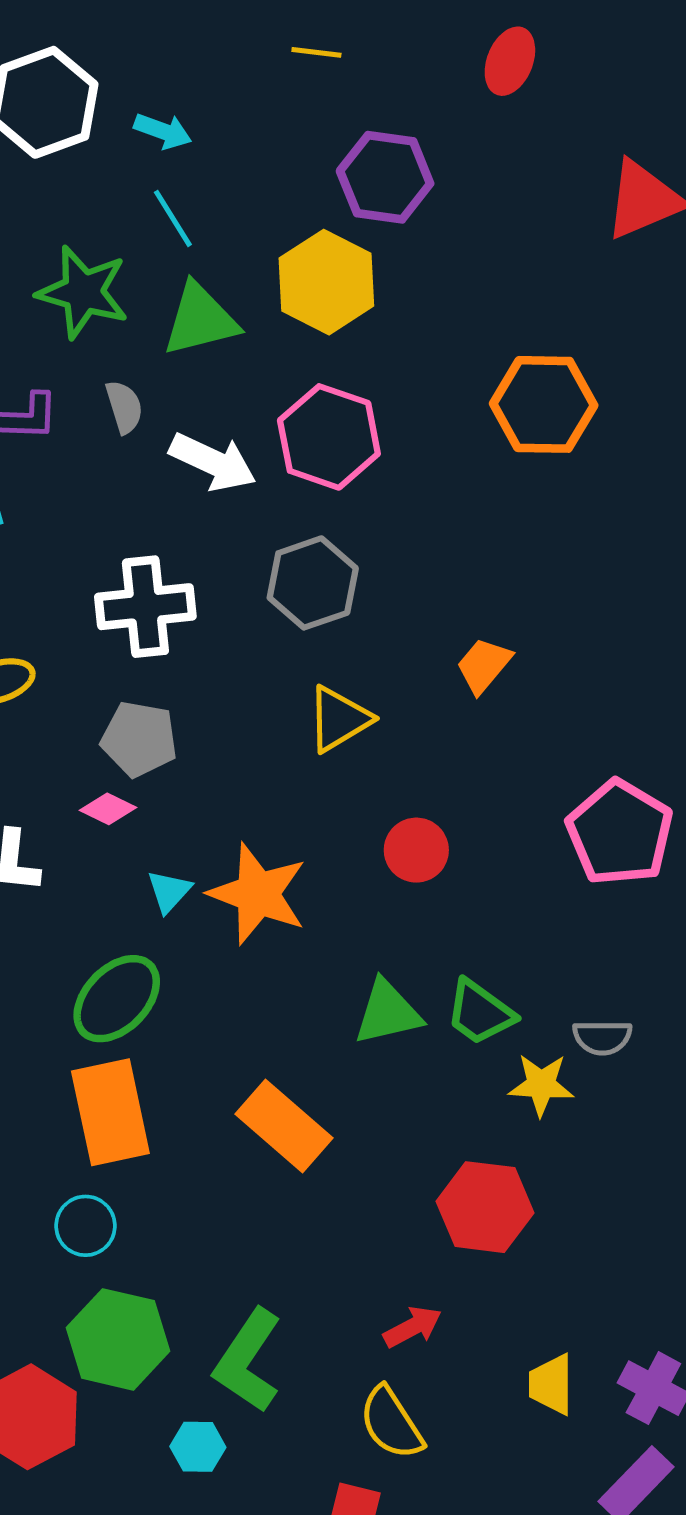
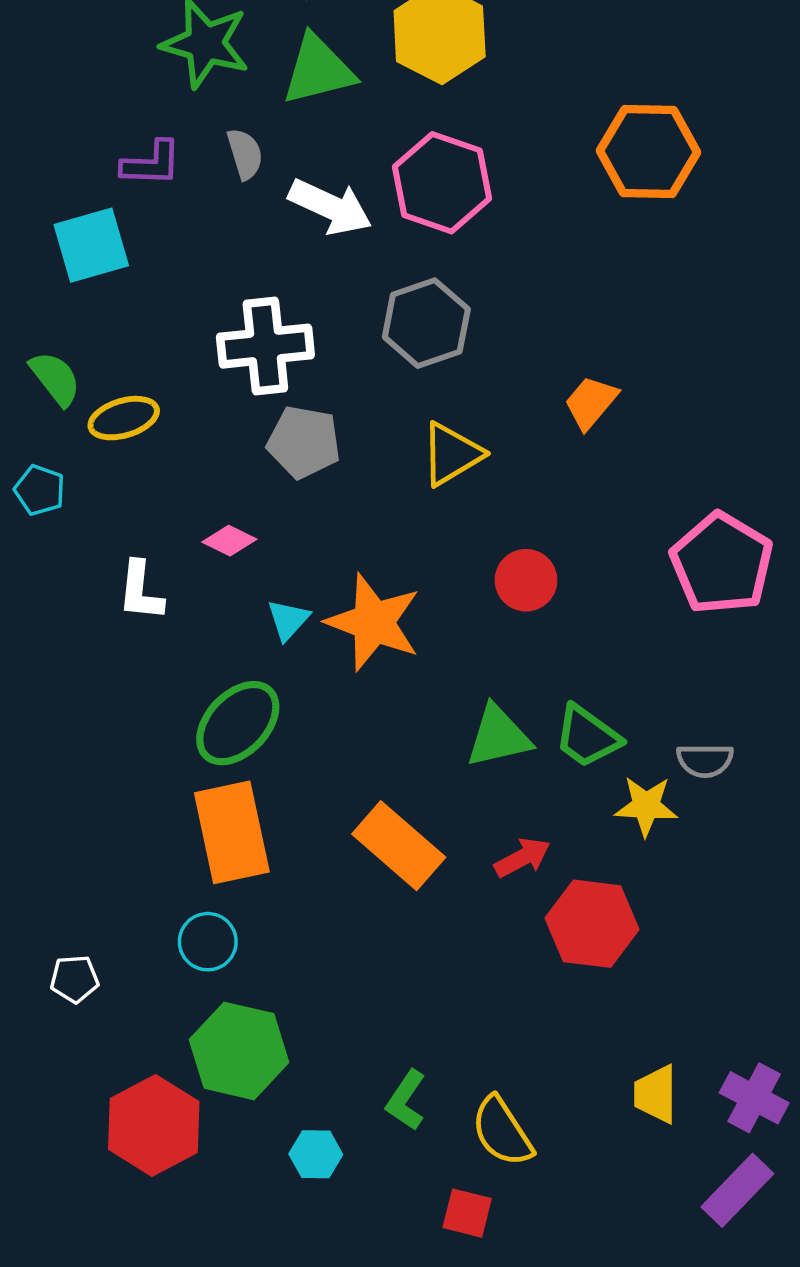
gray pentagon: (139, 739) -> (304, 442), moved
red arrow: (413, 1327) -> (522, 858), moved
green L-shape: (248, 1361) -> (406, 1100), moved, size x0.6

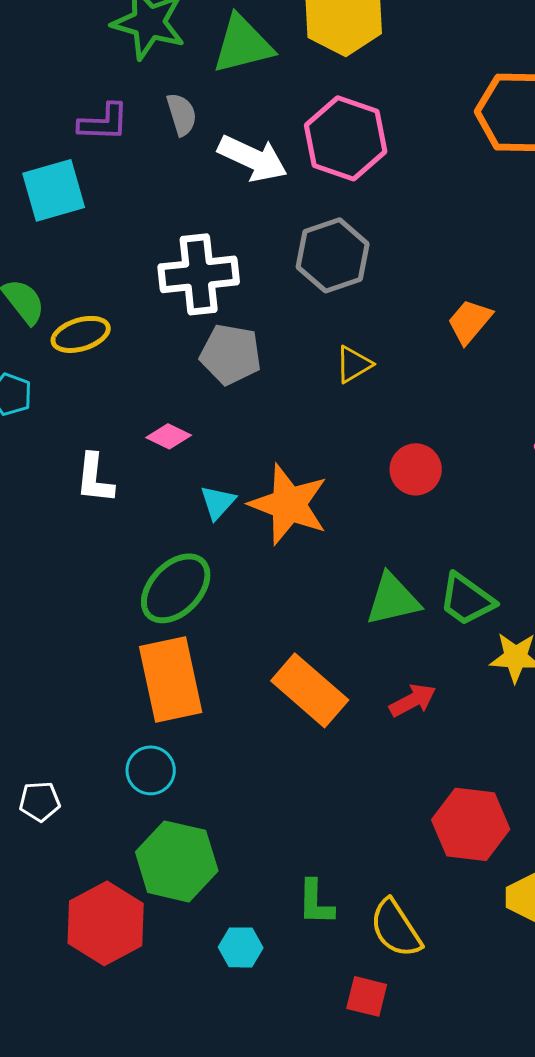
yellow triangle: (452, 454) -> (354, 364), size x0.7
red hexagon: (592, 924) -> (471, 824), moved
green L-shape: (406, 1100) -> (316, 902), turned -33

